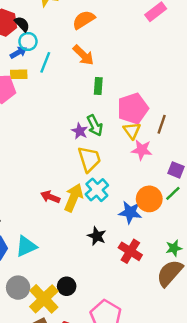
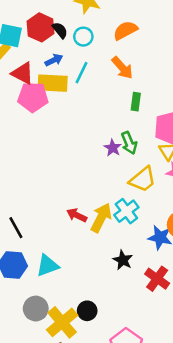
cyan circle: (28, 41) -> (83, 37), moved
yellow rectangle: (19, 74) -> (53, 83), size x1.6
yellow trapezoid: (89, 159) -> (143, 179), moved, turned 64

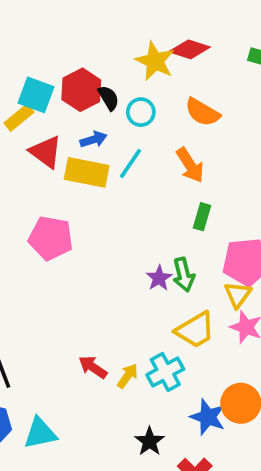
orange semicircle: (125, 30) -> (202, 112), turned -130
pink pentagon: (33, 97) -> (51, 238), moved
yellow arrow: (101, 218) -> (128, 376), size x0.6

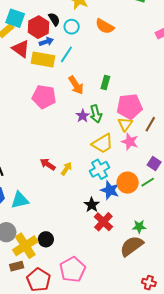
red hexagon: (81, 90) -> (38, 27), moved
orange arrow: (190, 165) -> (76, 85), moved
pink pentagon: (51, 238) -> (44, 97), moved
cyan cross: (165, 372) -> (100, 169), moved
black star: (149, 441) -> (92, 205), moved

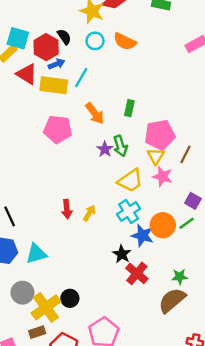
cyan circle: (72, 27) -> (95, 41), moved
red arrow: (48, 164) -> (67, 209), turned -126

